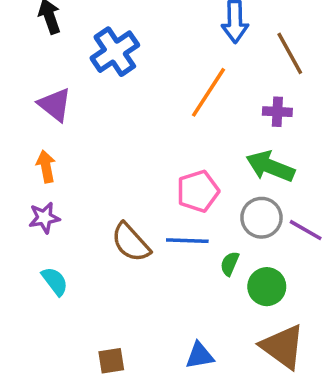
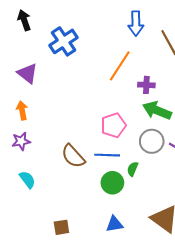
purple cross: (277, 112) -> (146, 85), moved
green circle: (267, 287) -> (112, 183), moved

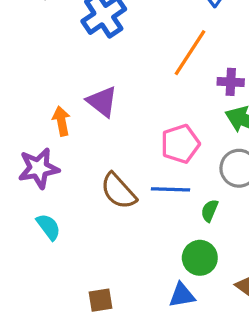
purple triangle: (27, 73) -> (102, 101), moved
orange arrow: (22, 110) -> (61, 121), moved
purple star: (21, 141) -> (39, 168), size x1.4
green circle: (112, 183) -> (200, 258), moved

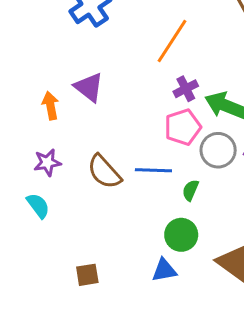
purple cross: (231, 82) -> (186, 89), moved, turned -30
pink pentagon: (180, 144) -> (183, 127), moved
purple star: (39, 168) -> (47, 163), moved, size x0.7

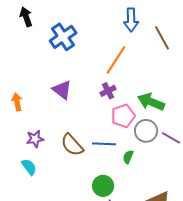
purple cross: (186, 89) -> (108, 91), moved
orange arrow: (50, 106) -> (17, 102), moved
green circle: (181, 235) -> (103, 186), moved

